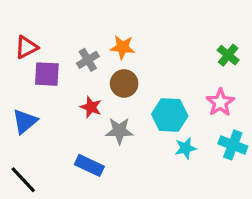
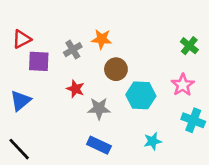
brown circle: (124, 83) -> (116, 69), moved
cyan star: (186, 148) -> (153, 141), moved
blue rectangle: (89, 165) -> (99, 145), moved

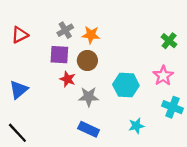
gray cross: (73, 50) -> (65, 30), moved
purple square: (39, 61) -> (59, 55), moved
brown circle: (116, 69) -> (87, 60), moved

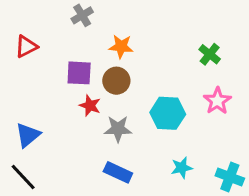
gray cross: (65, 30) -> (82, 15), moved
green cross: (169, 41) -> (210, 54), moved
blue triangle: (19, 90) -> (28, 135), moved
cyan cross: (173, 107) -> (230, 177), moved

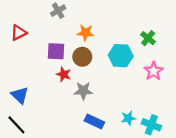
cyan hexagon: (168, 113) -> (121, 56), moved
blue triangle: (28, 135) -> (20, 95), turned -36
blue rectangle: (118, 172) -> (94, 121), moved
cyan cross: (230, 177) -> (151, 125), moved

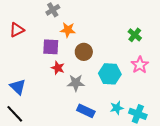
orange star: (86, 33) -> (68, 30), moved
cyan hexagon: (121, 56) -> (110, 74), moved
brown circle: (82, 57) -> (84, 52), moved

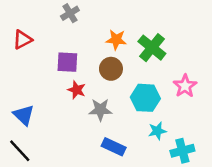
orange star: (68, 30) -> (116, 40), moved
green cross: (135, 35) -> (152, 48), moved, size x1.5
cyan star: (117, 108) -> (157, 131), moved
cyan cross: (138, 114) -> (182, 151), turned -36

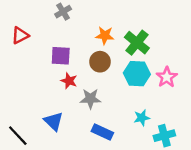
cyan hexagon: (145, 98) -> (137, 74), moved
blue triangle: (24, 115) -> (54, 121), moved

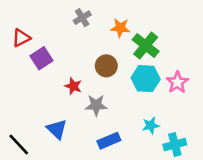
gray cross: (63, 12) -> (82, 18), moved
orange star: (105, 35) -> (120, 28), moved
purple square: (61, 56) -> (42, 58), moved, turned -36
blue rectangle: (102, 132) -> (109, 141), turned -48

